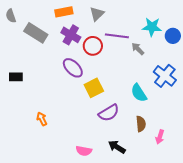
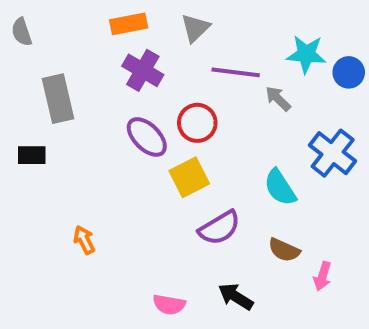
gray rectangle: (36, 33) -> (58, 99), moved, turned 45
red circle: (93, 46) -> (197, 123), moved
brown semicircle: (141, 124) -> (284, 250), turned 119

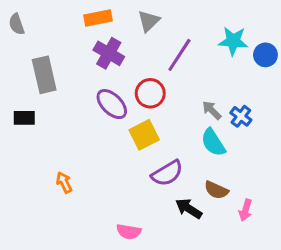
purple line: (236, 72) -> (179, 55), turned -64
gray arrow: (278, 99) -> (212, 110), moved
blue cross: (333, 153) -> (241, 116), moved, size x0.6
black arrow: (236, 296) -> (189, 209), moved

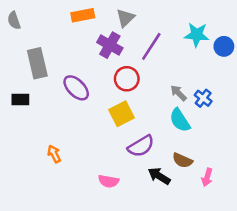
purple cross: (109, 53) -> (110, 45), moved
purple ellipse: (112, 104) -> (76, 88), moved
pink semicircle: (129, 232) -> (109, 181), moved

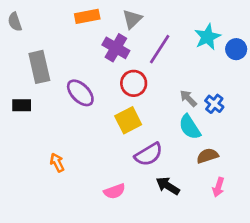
cyan star: (197, 35) -> (207, 37), turned -30
brown semicircle: (182, 160) -> (207, 156), moved, turned 138
pink semicircle: (109, 181) -> (115, 191), turned -30

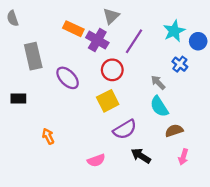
orange rectangle: (87, 16) -> (73, 29), moved, turned 36
blue cross: (214, 104) -> (180, 64), moved
black rectangle: (22, 105) -> (18, 99), moved

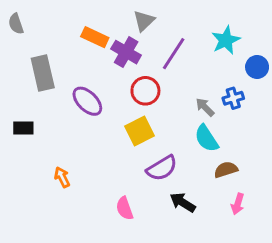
blue circle: (198, 41) -> (257, 67), moved
blue cross: (180, 64) -> (233, 98), moved, turned 35
pink semicircle: (96, 160) -> (125, 208), turned 90

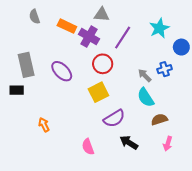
gray triangle: (144, 21) -> (102, 15), turned 49
gray semicircle: (16, 24) -> (34, 17), moved
gray rectangle: (43, 73) -> (26, 65), moved

